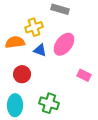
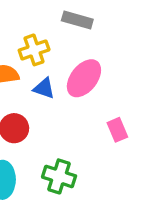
pink rectangle: (84, 75) -> (117, 130), turned 40

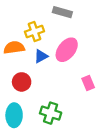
blue triangle: (44, 88) -> (41, 56), turned -48

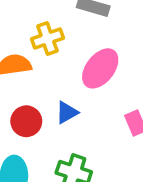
blue triangle: (41, 56) -> (67, 112), moved

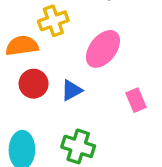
red circle: (26, 121) -> (34, 84), moved

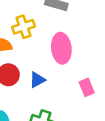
pink ellipse: (103, 49) -> (61, 48), turned -44

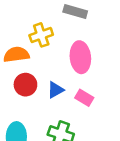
pink rectangle: (87, 87) -> (84, 98), moved, turned -36

